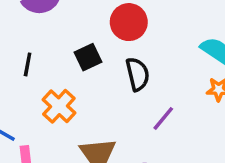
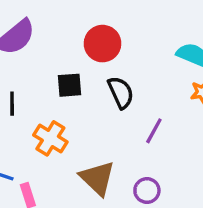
black square: (88, 57) -> (69, 85), turned 32

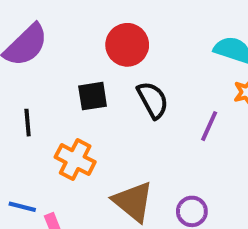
purple line: (154, 131) -> (209, 126), moved

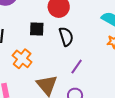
purple line: (209, 126) -> (77, 67), moved

